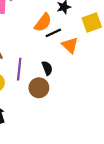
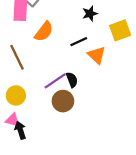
orange semicircle: (43, 23) -> (44, 32), moved
purple line: (19, 69) -> (55, 81), moved, turned 50

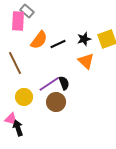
black star: (90, 14) -> (84, 39), moved
black line: (79, 42) -> (58, 44), moved
yellow circle: (16, 95) -> (24, 97), moved

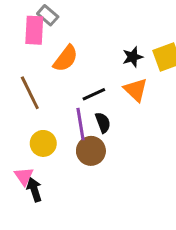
black line: (58, 44) -> (94, 94), moved
purple line: (49, 84) -> (80, 124), turned -65
pink triangle: (11, 119) -> (24, 176), turned 40

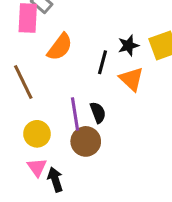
black line: (94, 94) -> (102, 62), moved, turned -50
pink triangle: (24, 176) -> (37, 167), moved
black arrow: (34, 190) -> (55, 180), moved

